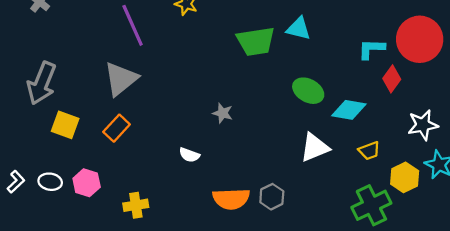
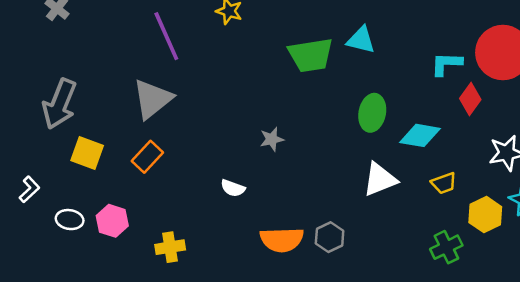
green ellipse: (308, 91) -> (372, 113), turned 72
gray star: (223, 113) -> (272, 139), turned -30
white L-shape: (16, 182) -> (29, 189), moved
green cross: (371, 205) -> (446, 247), size x0.7

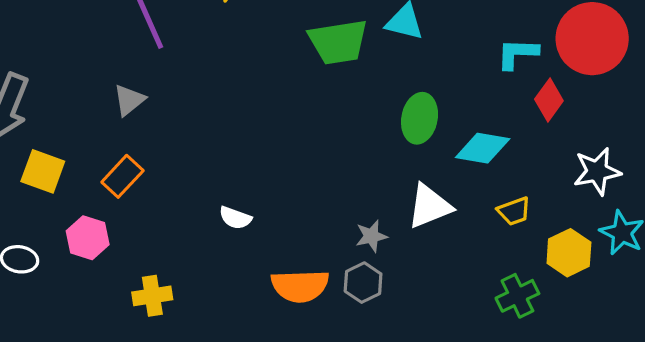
gray triangle: (152, 99) -> (129, 100), size x0.6
gray star: (272, 139) -> (371, 236), moved
pink hexagon: (112, 221) -> (88, 238), moved

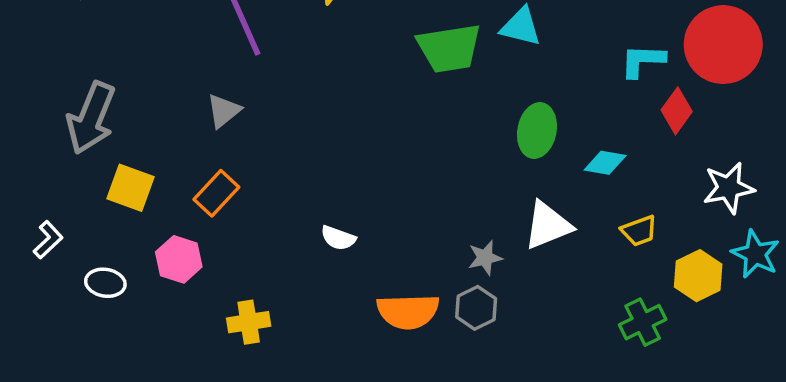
cyan diamond: (483, 148) -> (605, 163), size x0.7

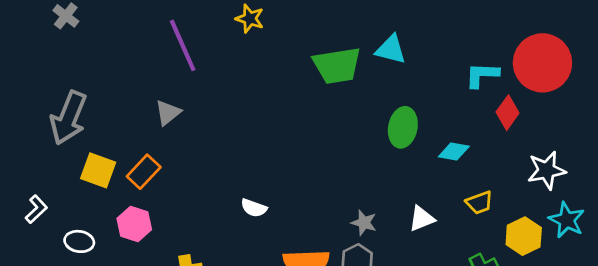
orange rectangle: (216, 193) -> (144, 172), moved
white triangle: (548, 225) -> (422, 219), moved, size x0.7
gray star: (485, 258) -> (364, 223), turned 30

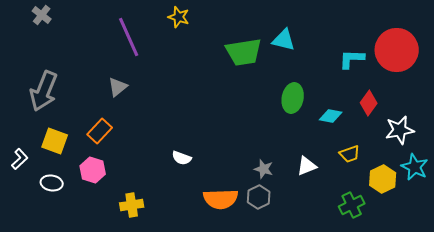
red diamond: (508, 113) -> (369, 103), moved
yellow square: (98, 170) -> (55, 141), moved

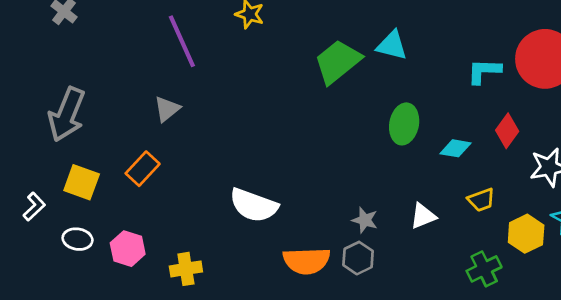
green trapezoid: (244, 52) -> (338, 62), turned 150
white semicircle: (182, 158) -> (254, 205), size x1.8
pink hexagon: (93, 170) -> (128, 249), moved

